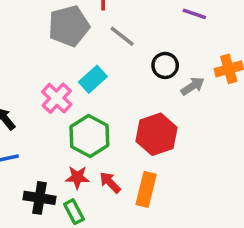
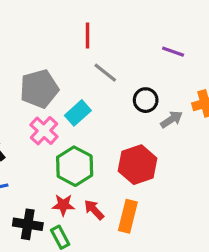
gray pentagon: (69, 26) -> (39, 89), moved

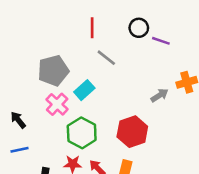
black circle: (146, 100) -> (139, 28), moved

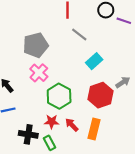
cyan rectangle: (84, 90) -> (94, 61), moved
gray arrow: (160, 95) -> (123, 82), moved

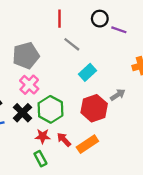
orange rectangle: (94, 129) -> (87, 144), turned 42
black cross: (28, 134) -> (22, 113), moved, turned 36

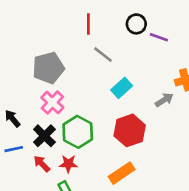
gray arrow: (118, 95) -> (164, 100), moved
red arrow: (64, 140) -> (42, 164), moved

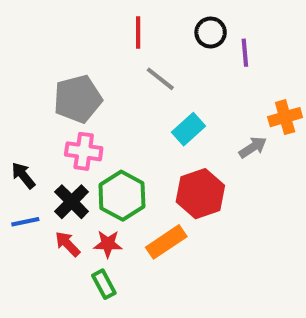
purple line: (159, 37) -> (245, 53), turned 66
pink cross: (52, 103) -> (84, 151), turned -35
orange rectangle: (122, 173) -> (166, 242), moved

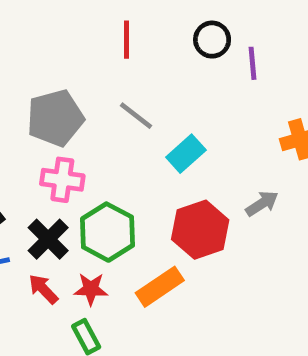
gray line: (160, 79) -> (136, 116), moved
gray arrow: (253, 147) -> (262, 204), moved

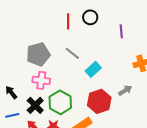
black circle: (212, 40) -> (90, 17), moved

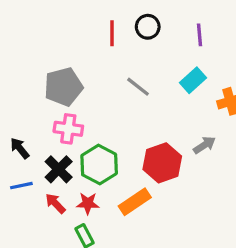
purple line: (121, 31) -> (200, 35), moved
gray line: (72, 53) -> (138, 87), moved
cyan rectangle: (93, 69) -> (193, 80), moved

